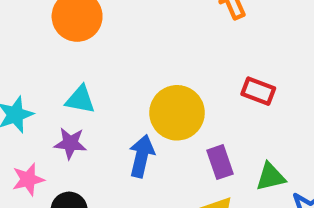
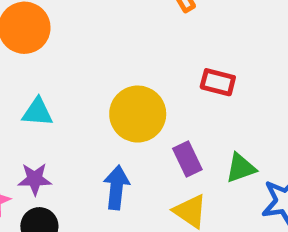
purple star: (70, 143) -> (35, 179), moved
blue arrow: (142, 156) -> (116, 188), moved

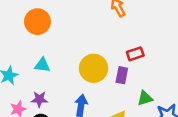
red rectangle: (218, 82) -> (135, 54), turned -35
purple rectangle: (187, 159) -> (122, 75), moved, turned 35

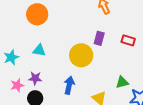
red rectangle: (135, 54) -> (128, 40), moved, turned 32
purple rectangle: (122, 75) -> (99, 38), moved

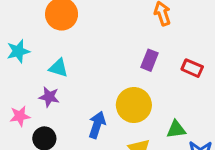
yellow circle: (81, 55) -> (134, 105), moved
cyan star: (11, 57) -> (18, 51), moved
purple star: (35, 78) -> (49, 97), moved

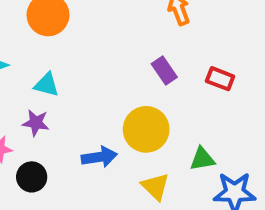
purple rectangle: (149, 60) -> (164, 70), turned -54
blue arrow: (97, 125) -> (99, 157), turned 65

